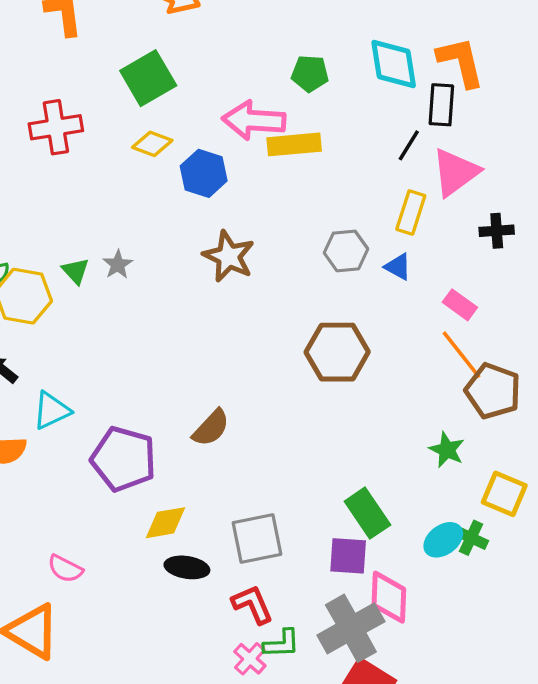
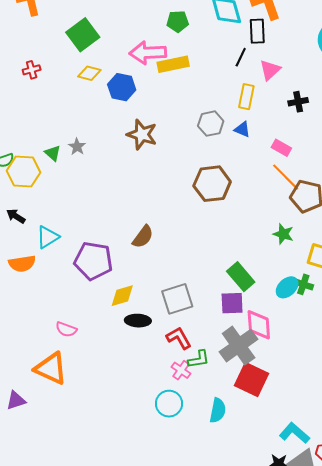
red cross: (56, 127) -> (32, 70), size x0.6
pink triangle: (455, 172) -> (270, 70), size x0.7

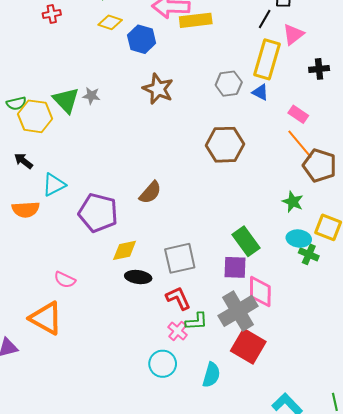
yellow rectangle: (246, 97) -> (267, 59), size x1.5
gray star: (77, 147) -> (91, 96), turned -30
green triangle: (53, 153) -> (66, 100), size x1.6
cyan ellipse: (287, 287) -> (299, 239), moved, turned 45

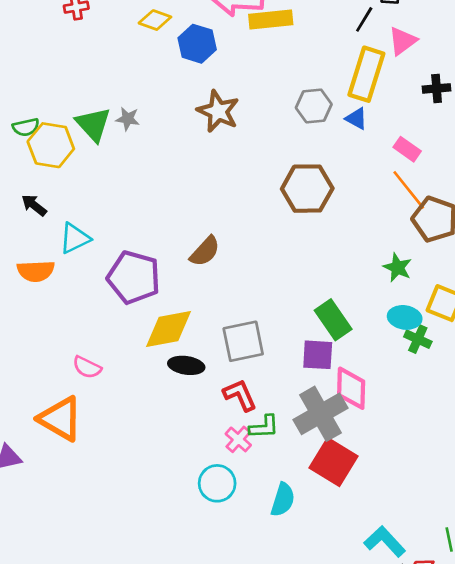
yellow diamond: (125, 250) -> (169, 329), size x1.4

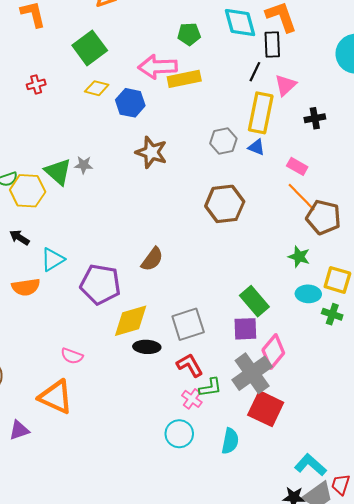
green cross: (418, 339) -> (332, 314), moved
pink diamond: (351, 388) -> (273, 351), turned 44

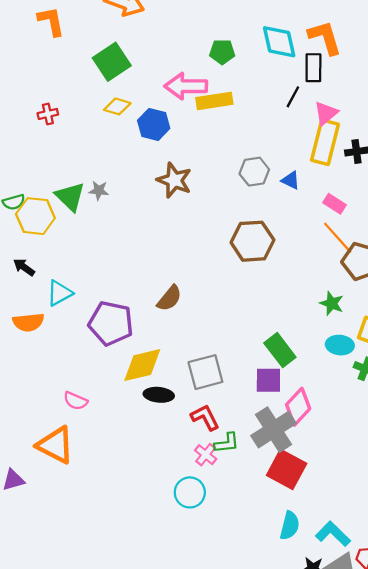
red cross: (36, 84) -> (48, 114), moved
yellow rectangle: (261, 113) -> (325, 142), moved
cyan semicircle: (230, 441) -> (290, 526), moved

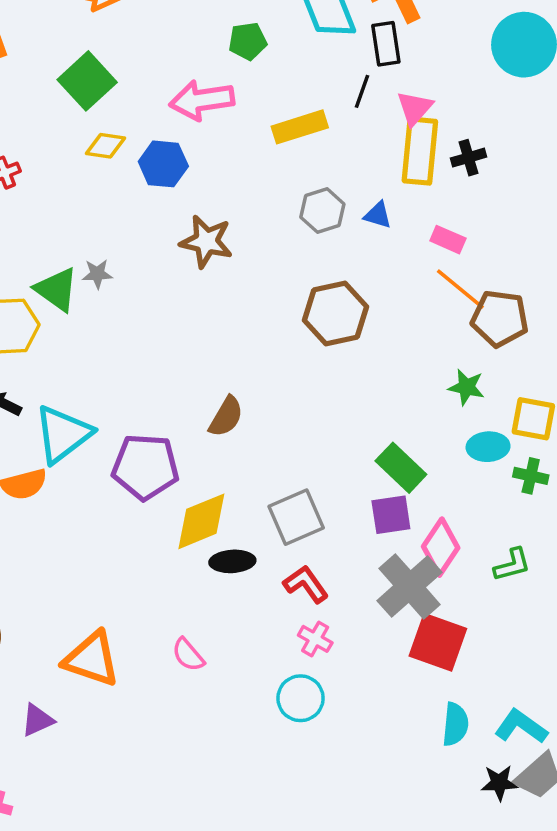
yellow rectangle: (214, 101) -> (300, 127), moved
cyan triangle: (59, 293) -> (63, 434), size x1.5
pink semicircle: (76, 401) -> (188, 655), moved, turned 35
green L-shape: (227, 443) -> (512, 565), moved

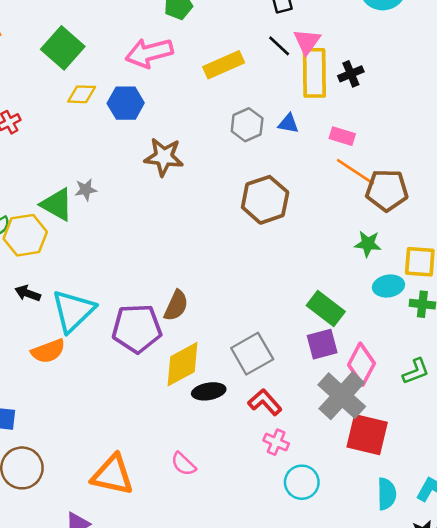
black line: (362, 91) -> (279, 46), moved, turned -60
brown semicircle: (226, 417) -> (176, 306), moved
cyan circle: (301, 698) -> (302, 482), moved

